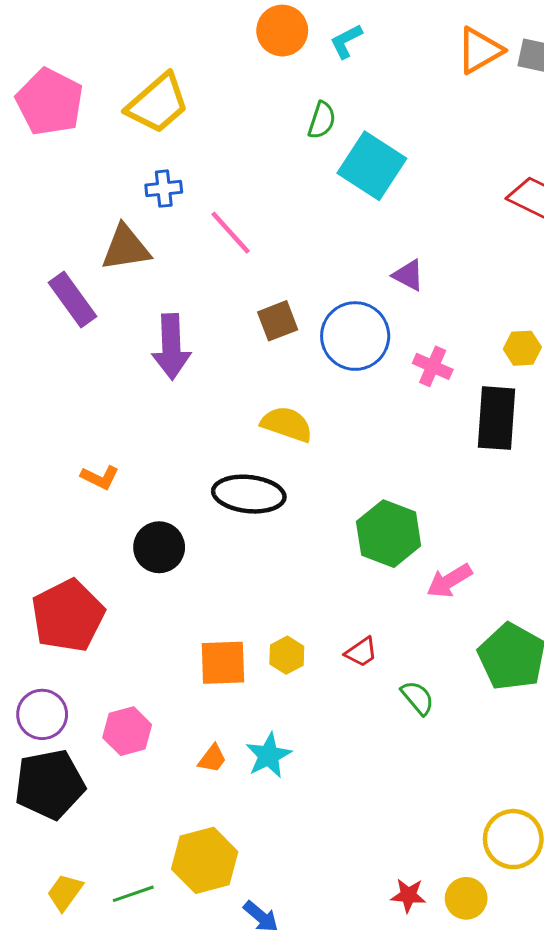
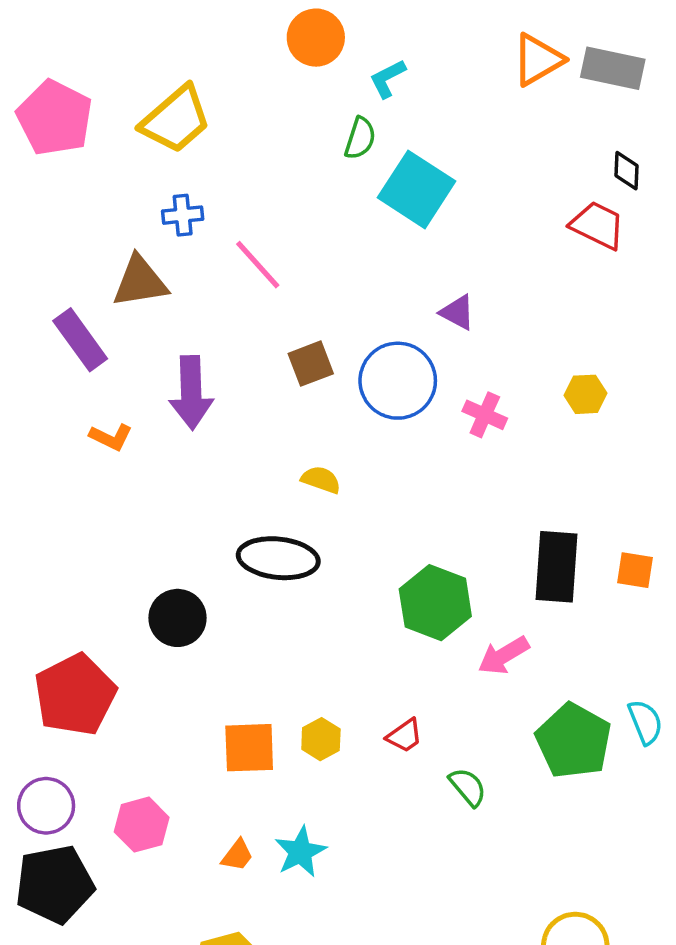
cyan L-shape: (346, 41) -> (387, 79), moved
black rectangle: (497, 418) -> (556, 567), moved
yellow semicircle: (287, 424) -> (321, 480), size x0.7
orange L-shape: (100, 477) -> (111, 437), moved

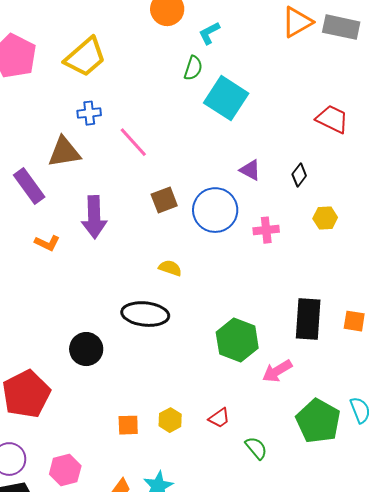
black diamond: (626, 171) -> (299, 175), moved, turned 35
pink cross: (485, 415) -> (266, 230), turned -30
orange square: (249, 748) -> (128, 425), size x0.7

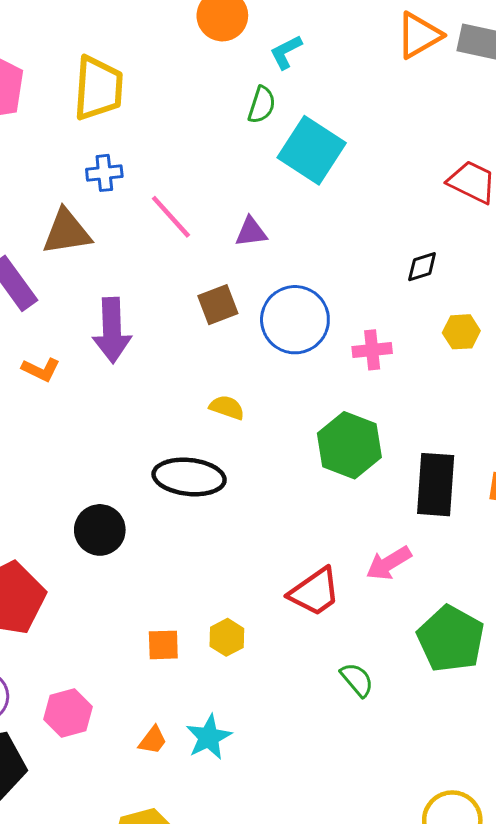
yellow trapezoid: (85, 57) -> (98, 88), turned -45
purple triangle: (250, 170) -> (251, 232), moved, turned -35
black diamond: (299, 175) -> (422, 267), turned 35
green hexagon: (237, 340) -> (349, 445), moved
red trapezoid: (219, 418) -> (315, 592), moved, size x1.6

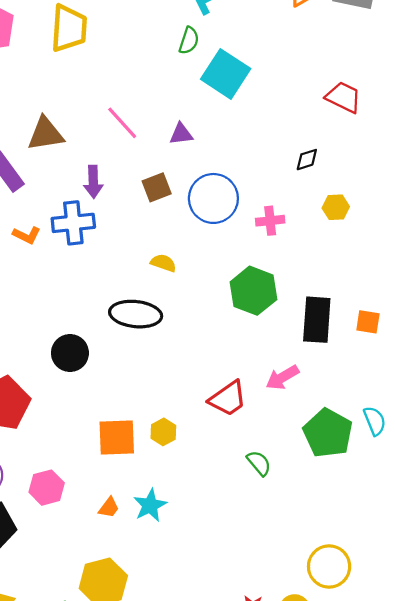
blue cross: (104, 173) -> (73, 223), moved, size x1.6
purple arrow: (112, 330) -> (93, 182), moved, size x0.7
orange square: (163, 645) -> (117, 437), size x1.6

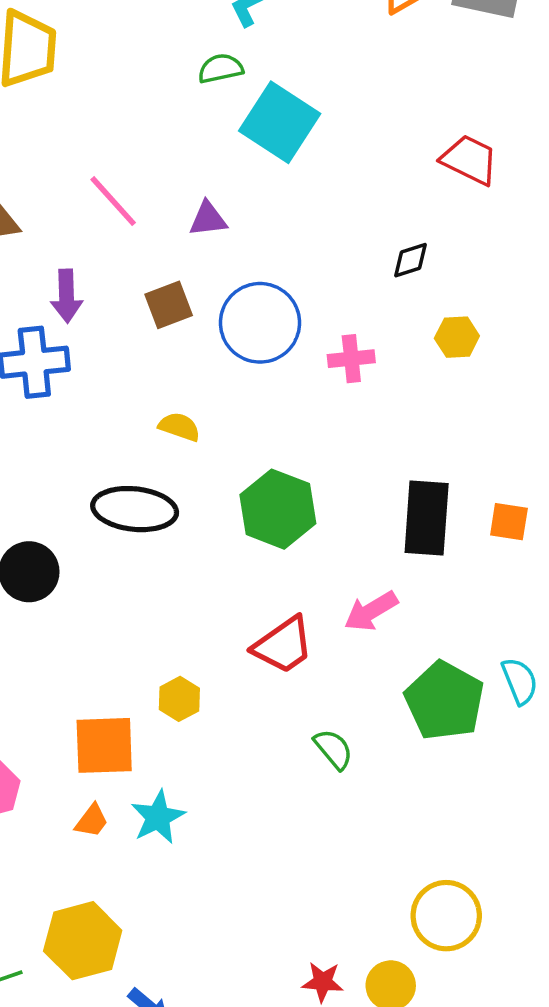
green semicircle: (189, 41) -> (221, 68), turned -120
green hexagon: (253, 291) -> (278, 509), moved
orange square: (117, 437) -> (104, 745), moved

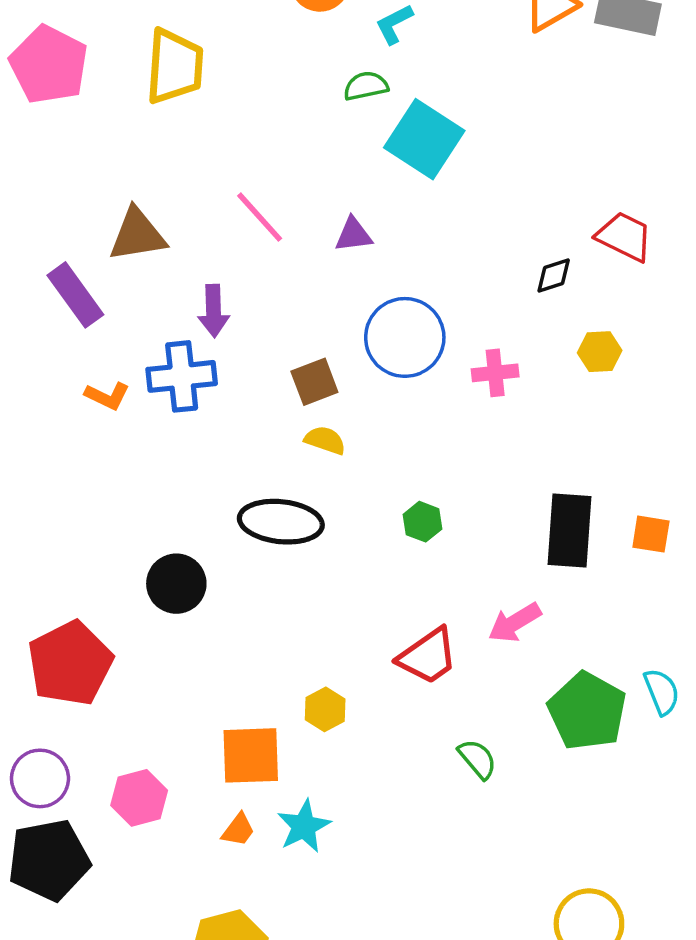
red trapezoid: (470, 160) -> (624, 237), moved
brown square: (169, 305) -> (314, 382), moved
green hexagon: (278, 509) -> (423, 522), size x0.5

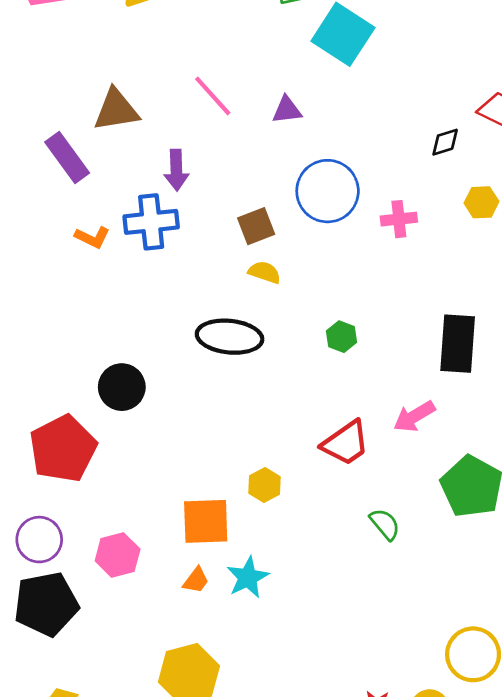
black circle: (176, 584) -> (122, 387), moved

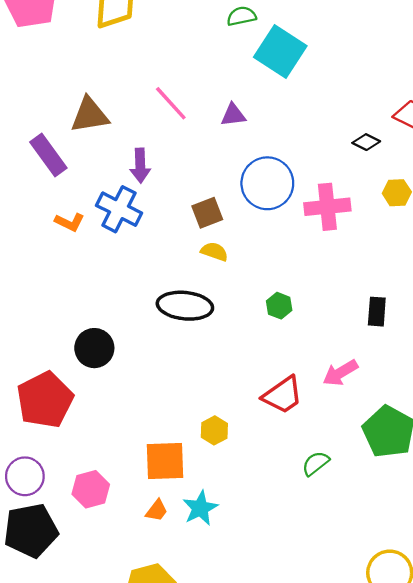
black diamond: (445, 142) -> (366, 142), turned 44
pink cross: (399, 219) -> (327, 207), size x1.5
blue cross: (151, 222) -> (119, 209), turned 33
black rectangle: (458, 344) -> (377, 312), size x0.6
green semicircle: (385, 524) -> (316, 463), turned -88

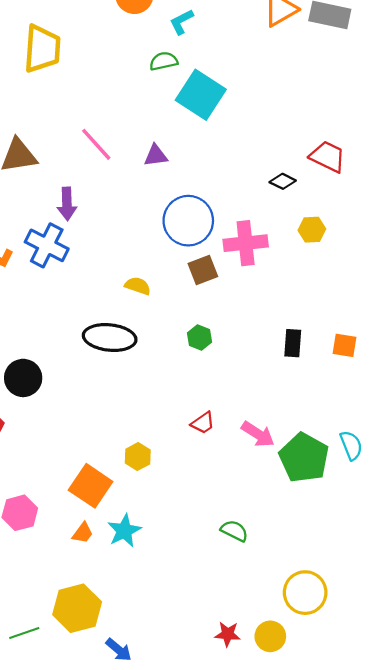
brown square: (207, 213) -> (203, 270), moved
pink arrow: (340, 373) -> (258, 434), moved, turned -116
red trapezoid: (283, 395) -> (203, 423), size x0.6
orange square: (165, 461) -> (91, 486), turned 36
green semicircle: (316, 463) -> (234, 531), moved, turned 64

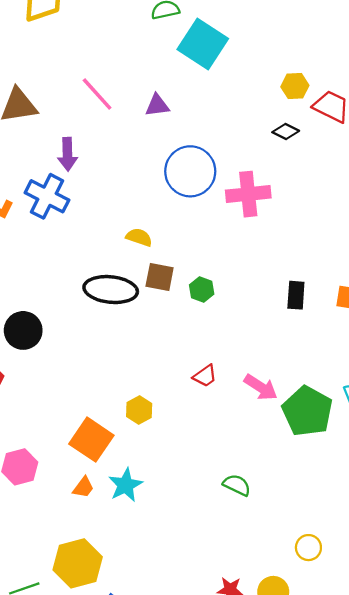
yellow hexagon: (312, 230) -> (295, 86), moved
brown square: (203, 270) -> (160, 277), moved, turned 32
yellow circle: (305, 593) -> (308, 548), size x0.6

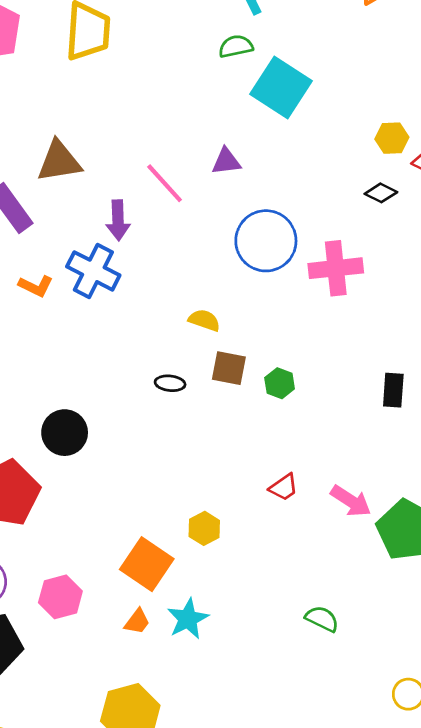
pink line: (97, 94) -> (165, 183), moved
black ellipse: (111, 290) -> (170, 383), size x0.5

